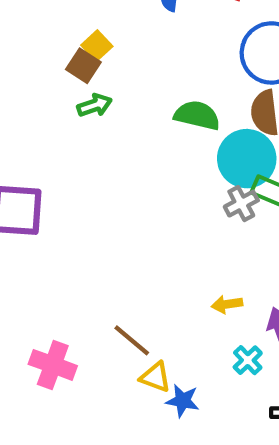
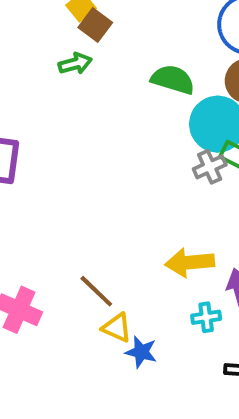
brown square: (83, 66) -> (95, 25), moved
yellow arrow: (227, 304) -> (190, 262), size x1.6
cyan cross: (248, 360) -> (206, 317), turned 32

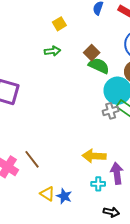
brown square: (95, 25) -> (92, 53), moved
brown line: (96, 291) -> (32, 159), moved
yellow triangle: (117, 328) -> (47, 194), moved

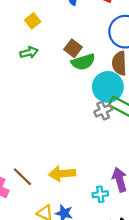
green semicircle: (99, 66) -> (83, 62), turned 145
yellow arrow: (94, 156) -> (62, 174), moved

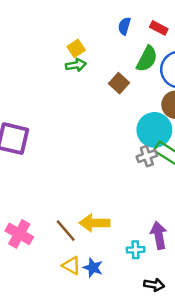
green arrow: (29, 52) -> (76, 65), moved
green semicircle: (83, 62) -> (147, 59), moved, turned -50
brown line: (22, 177) -> (66, 231), moved

